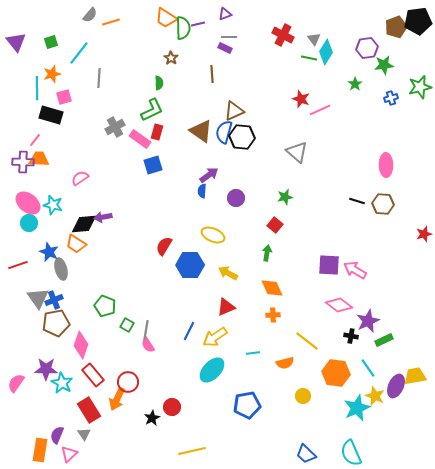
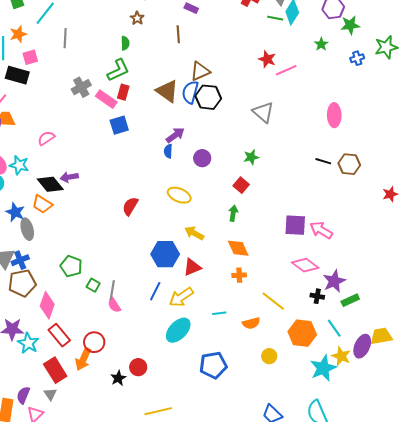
pink ellipse: (386, 165) -> (334, 115), moved
black diamond: (84, 224) -> (50, 184), turned 56
blue hexagon: (190, 265) -> (165, 254), moved

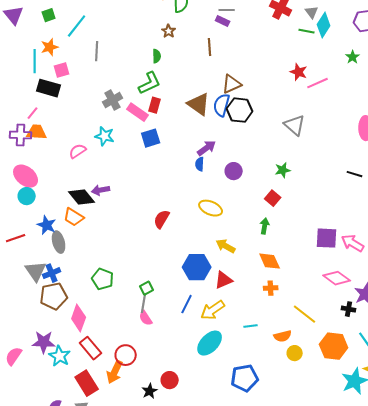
cyan star: (19, 165) -> (105, 136), moved
green square: (93, 285) -> (147, 288), moved, turned 32
yellow circle: (269, 356) -> (295, 353), moved

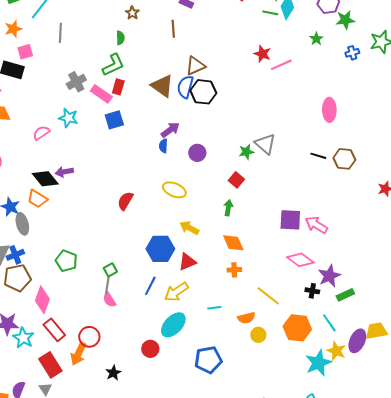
gray triangle: (295, 125) -> (265, 144), moved
red circle: (170, 380) -> (150, 349), moved

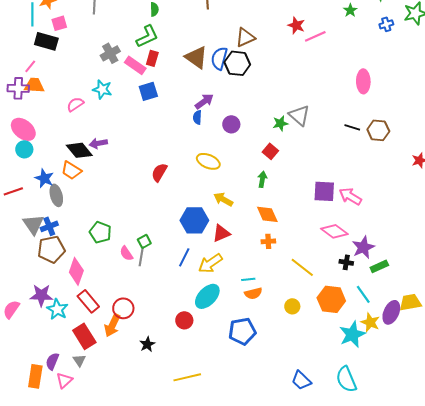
brown triangle: (195, 66) -> (245, 37), moved
pink semicircle: (109, 300) -> (126, 253), moved
orange semicircle: (246, 318) -> (253, 293), moved

